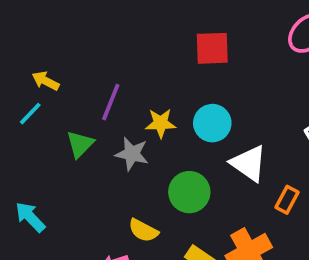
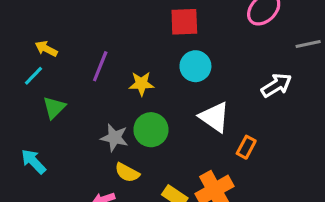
cyan circle: (212, 123) -> (195, 66), moved
green triangle: (80, 144) -> (54, 107), moved
gray star: (132, 154) -> (114, 138), moved
green circle: (189, 192) -> (151, 130), moved

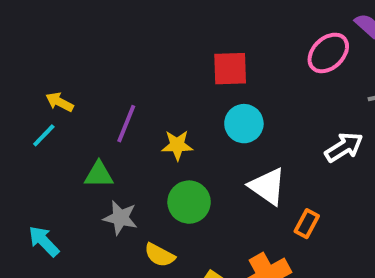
green triangle: (54, 107) -> (99, 175), moved, turned 45
gray star: (114, 138) -> (120, 218), moved

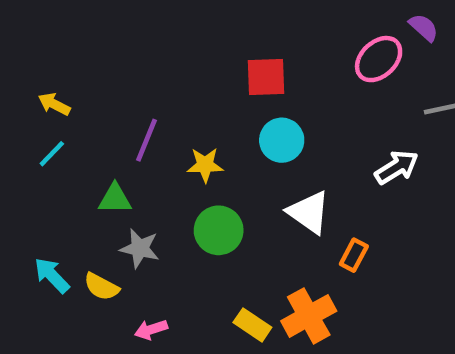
yellow arrow: (60, 102) -> (54, 104), moved
yellow semicircle: (160, 255) -> (101, 287), moved

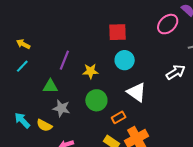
orange rectangle: (354, 255) -> (119, 117), moved, turned 32

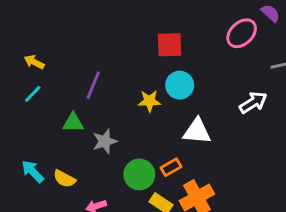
yellow star: (90, 71) -> (149, 101), moved
white triangle: (137, 92) -> (197, 131), turned -30
green circle: (96, 100) -> (139, 174), moved
gray star: (61, 108) -> (105, 141), moved, turned -30

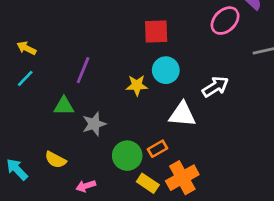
white arrow: (253, 102) -> (215, 87), moved
cyan arrow: (33, 172) -> (17, 169), moved

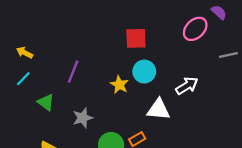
yellow star: (137, 85) -> (119, 85), turned 30
green triangle: (64, 106) -> (46, 102), moved, turned 36

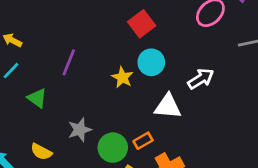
red square: (136, 38) -> (142, 24), turned -35
gray star: (83, 118) -> (80, 130), moved

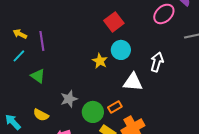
purple line: (69, 62) -> (42, 41), moved, turned -30
white arrow: (201, 79) -> (157, 62), turned -42

